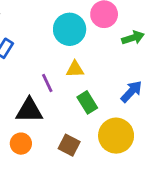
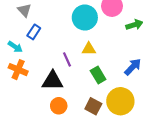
orange circle: (21, 144) -> (59, 106), moved
brown square: (69, 145) -> (93, 106), moved

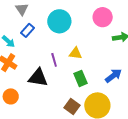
cyan circle: (85, 18) -> (59, 21), moved
orange circle: (59, 106) -> (11, 96), moved

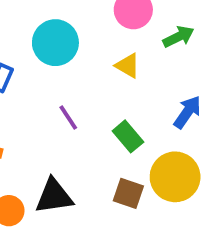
yellow triangle: (75, 53) -> (128, 66), moved, turned 40
black triangle: (38, 78) -> (54, 196), moved

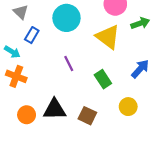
yellow triangle: (128, 66) -> (108, 37), size x1.6
yellow circle: (175, 177) -> (128, 107), size x0.6
brown square: (128, 193) -> (87, 116), moved

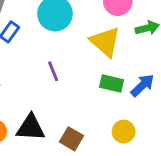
green rectangle: (103, 79) -> (112, 84), moved, turned -48

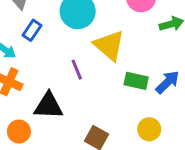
yellow triangle: (105, 42) -> (109, 45), moved
black triangle: (31, 128) -> (48, 106), moved

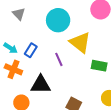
blue rectangle: (32, 30) -> (31, 50), moved

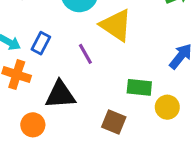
green rectangle: (99, 66) -> (139, 87), moved

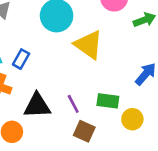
purple line: (85, 54) -> (73, 104), moved

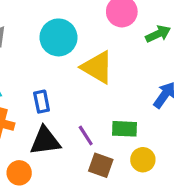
blue rectangle: (21, 59) -> (42, 102), moved, turned -36
yellow circle: (132, 119) -> (143, 160), moved

